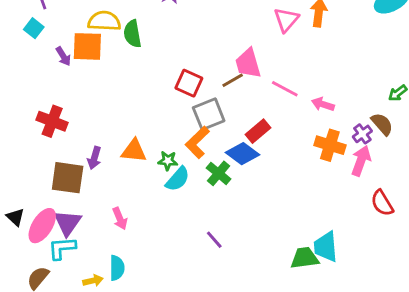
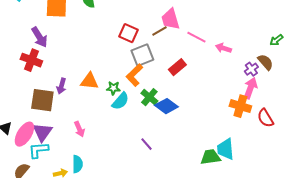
purple arrow: (63, 56) -> (39, 37), moved, size x1.5
orange cross: (330, 145) -> (240, 106), moved
blue diamond: (242, 154) -> (166, 106), moved

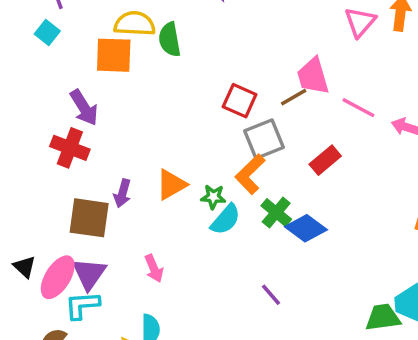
orange triangle: (89, 81) -> (171, 185), turned -36

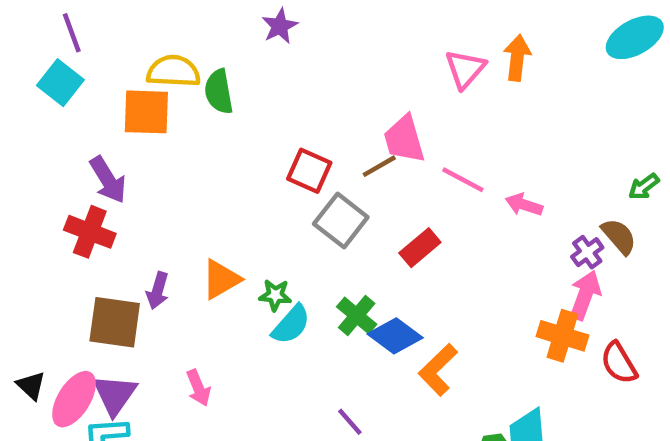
cyan square: (47, 32) -> (60, 83), size x1.4
gray square: (264, 139) -> (341, 220), turned -30
orange L-shape: (250, 174) -> (438, 370), moved

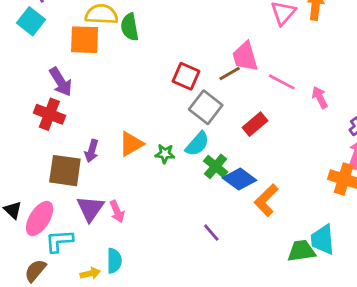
pink arrow: (524, 205) -> (320, 97), turned 45
cyan semicircle: (291, 325) -> (197, 144), moved
purple triangle: (115, 395) -> (90, 209), moved

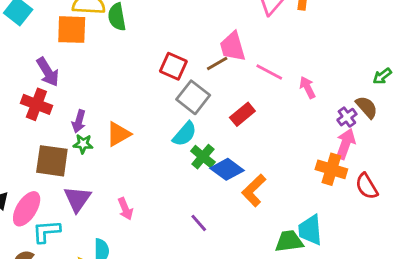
purple arrow: (92, 151) -> (79, 121), moved
green star: (165, 154) -> (83, 144), moved
pink arrow: (117, 211) -> (125, 209), moved

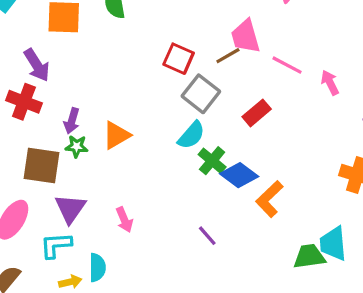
cyan L-shape: (46, 231) -> (56, 245), moved

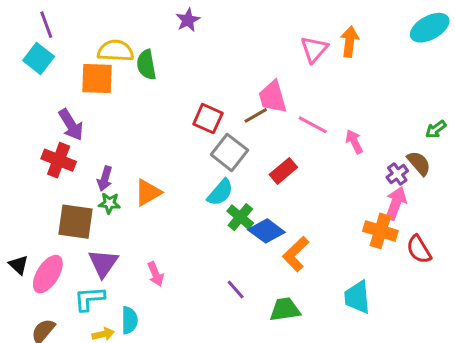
green trapezoid: (309, 256) -> (285, 309), moved

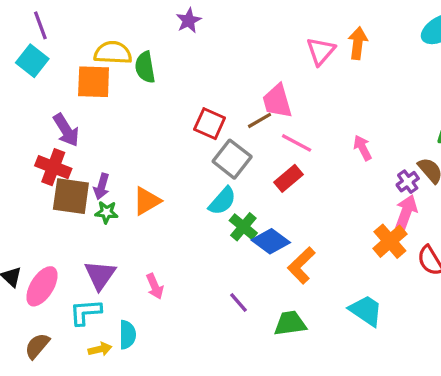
pink line: (313, 125) -> (297, 143), moved
brown square: (76, 222) -> (71, 196), moved
orange cross: (380, 231) -> (390, 241), turned 32
cyan trapezoid: (357, 297) -> (366, 311), turned 129

